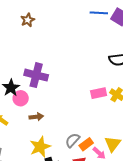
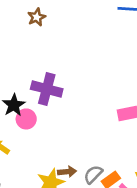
brown arrow: (36, 117) -> (67, 172), moved

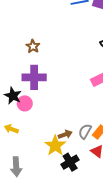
brown star: (37, 17) -> (33, 46), moved

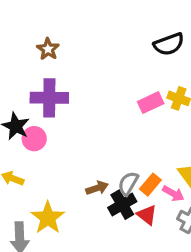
yellow star: (55, 146) -> (48, 218), moved
black cross: (70, 162) -> (122, 205), moved

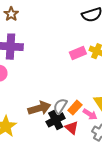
brown arrow: (97, 188) -> (39, 108), size x1.5

